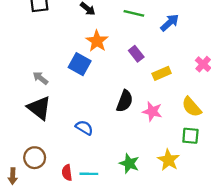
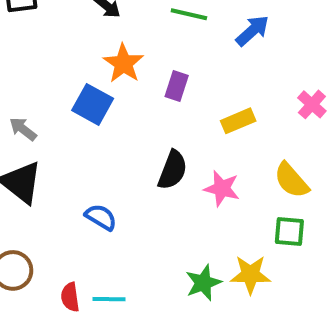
purple rectangle: (136, 54) -> (177, 86), moved, turned 56
yellow star: (169, 160) -> (250, 275), turned -30
green star: (129, 163) -> (203, 283), moved, turned 30

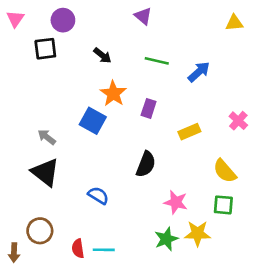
pink star: (222, 188) -> (176, 202), moved

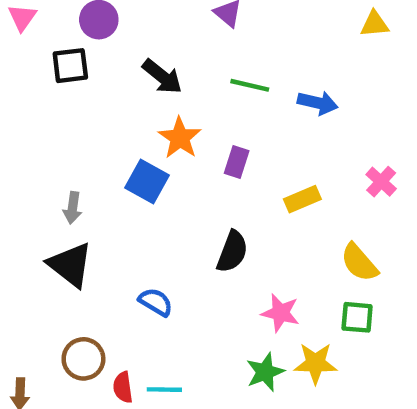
black arrow: (102, 55) -> (162, 77), size x1.4
blue arrow: (199, 72) -> (318, 103), turned 55
gray arrow: (47, 137) -> (73, 208), turned -120
brown circle: (40, 231) -> (83, 359), moved

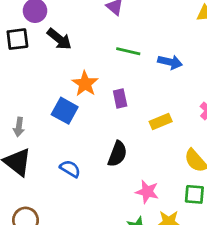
black arrow: (162, 77) -> (59, 39), moved
purple rectangle: (237, 162) -> (120, 99), turned -30
blue semicircle: (156, 302) -> (70, 169), moved

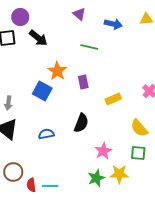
blue arrow: (170, 62) -> (113, 24), moved
blue semicircle: (70, 169) -> (46, 134), turned -42
pink star: (147, 192) -> (103, 151), turned 30

